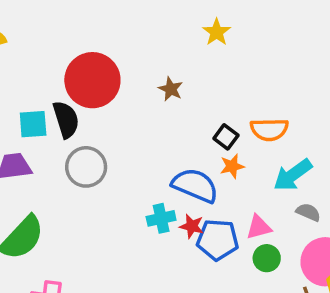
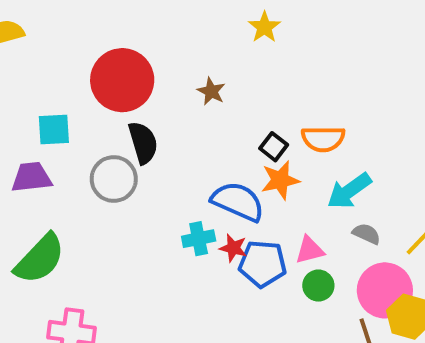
black semicircle: (66, 119) -> (143, 143), moved
orange star: (232, 166) -> (280, 180), size x1.4

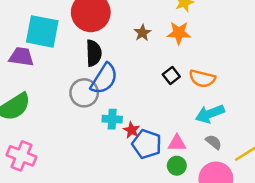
cyan square: (54, 129) -> (42, 31), size x1.6
gray circle: (114, 179) -> (84, 93), moved
orange star: (280, 180) -> (179, 33), moved
blue semicircle: (238, 202) -> (104, 79), moved, turned 84

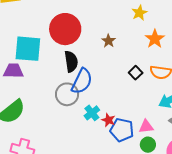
orange star: (179, 33) -> (155, 39), moved, turned -30
cyan cross: (112, 119) -> (92, 113), turned -35

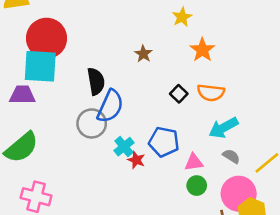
red circle: (65, 29) -> (47, 38), moved
red star: (108, 120) -> (136, 160), moved
blue pentagon: (122, 130) -> (164, 142), moved

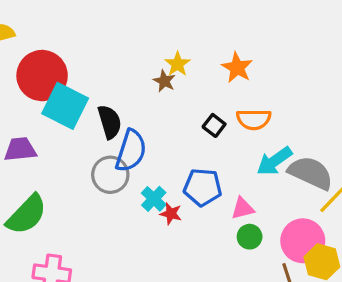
yellow star: (182, 17) -> (178, 64), moved
cyan square: (40, 66) -> (65, 106), moved, turned 30
gray semicircle: (231, 156) -> (311, 173), moved, size x2.0

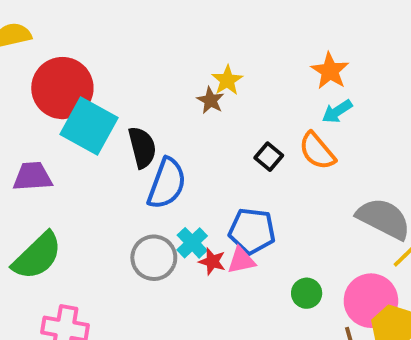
orange star: (237, 68) -> (330, 71), moved
orange semicircle: (254, 119) -> (317, 151), turned 48
cyan arrow: (274, 161) -> (337, 111), moved, size x0.7
gray circle: (110, 175) -> (154, 258), moved
pink triangle: (243, 208) -> (241, 260), moved

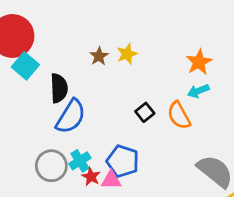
brown star: (210, 100) -> (99, 56), moved
cyan square: (89, 126) -> (25, 66), size x0.7

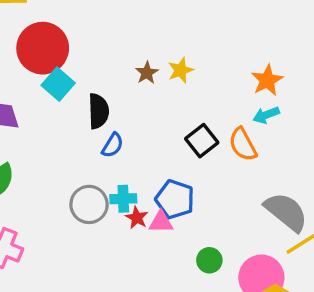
black square: (145, 112) -> (202, 141), size x1.4
blue semicircle: (71, 116) -> (113, 145), size x0.6
cyan cross: (80, 161) -> (123, 199), turned 30

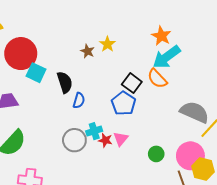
cyan arrow: (266, 115) -> (166, 57), size x1.8
blue pentagon: (175, 199) -> (123, 103), moved, turned 30
pink triangle: (161, 222) -> (121, 139), turned -35

